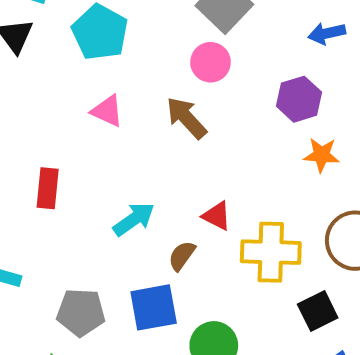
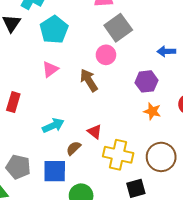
pink triangle: (107, 111) -> (50, 69), turned 48

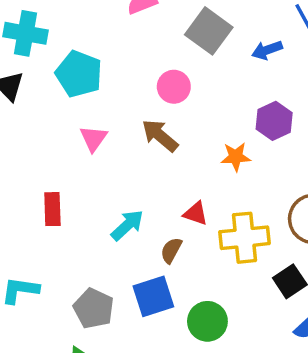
gray square: (118, 28) -> (209, 31), moved
purple hexagon: (146, 81) -> (274, 121), moved
orange star: (152, 111) -> (236, 157), moved
gray pentagon: (18, 167) -> (94, 308), turned 30

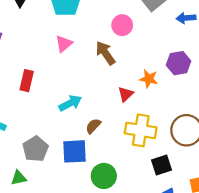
red triangle: (196, 213) -> (126, 94), moved, turned 42

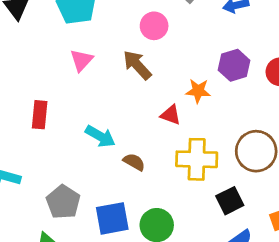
red triangle: (126, 94) -> (171, 115), turned -49
cyan arrow: (70, 103) -> (100, 136), turned 65
brown semicircle: (93, 126) -> (134, 162), turned 84
blue square: (74, 151) -> (112, 218), moved

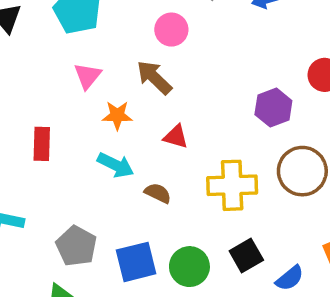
purple hexagon: (234, 65) -> (273, 108), moved
orange star: (198, 91) -> (117, 115), moved
red triangle: (171, 115) -> (176, 137), moved
black square: (230, 201) -> (246, 255), moved

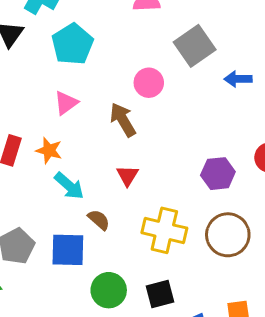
orange star: (117, 115) -> (49, 150), moved
red triangle: (176, 137) -> (127, 176), turned 30
blue square: (136, 262) -> (68, 250), moved

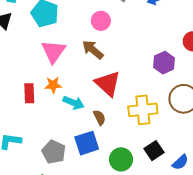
pink triangle: (66, 103) -> (53, 51), size x1.5
red triangle: (127, 176) -> (108, 84), size x1.8
brown semicircle: (99, 220) -> (99, 117), turned 42

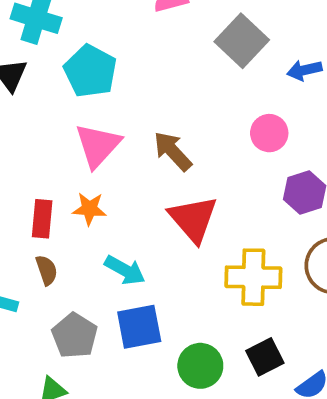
pink circle: (101, 21) -> (269, 133), moved
cyan arrow: (74, 103) -> (125, 270), moved
brown semicircle: (99, 117) -> (47, 270), moved

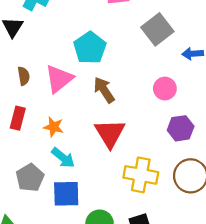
cyan pentagon: (90, 71) -> (90, 48), moved
orange star: (89, 209) -> (54, 127), moved
brown semicircle: (47, 270) -> (24, 76), moved
gray pentagon: (75, 336) -> (30, 178), moved

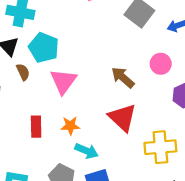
cyan pentagon: (90, 48) -> (44, 48), moved
brown semicircle: (24, 76) -> (23, 72), moved
brown arrow: (104, 90) -> (123, 77), moved

